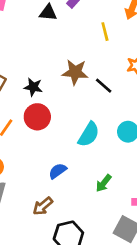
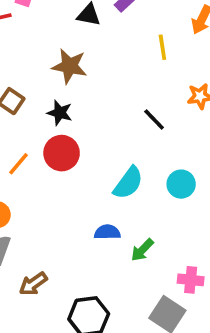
brown star: (75, 72) -> (69, 66), moved
blue semicircle: (58, 171) -> (107, 232), moved, turned 30
brown arrow: (43, 206) -> (33, 284), moved

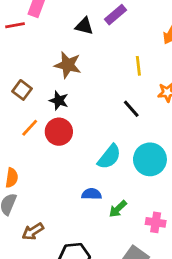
yellow line: (162, 47) -> (138, 66), moved
orange line: (19, 164) -> (30, 128), moved
cyan circle: (181, 184) -> (150, 159), size x1.5
pink cross: (191, 280) -> (156, 222), moved

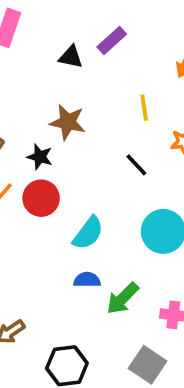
brown star: (68, 65) -> (68, 122), moved
cyan semicircle: (109, 157) -> (88, 233), moved
green arrow: (118, 209) -> (123, 298), size x1.4

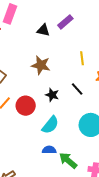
black star: (40, 157) -> (52, 95), moved
green arrow: (123, 298) -> (68, 160), turned 84

